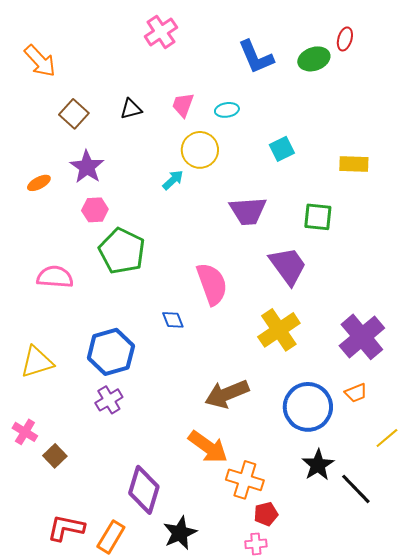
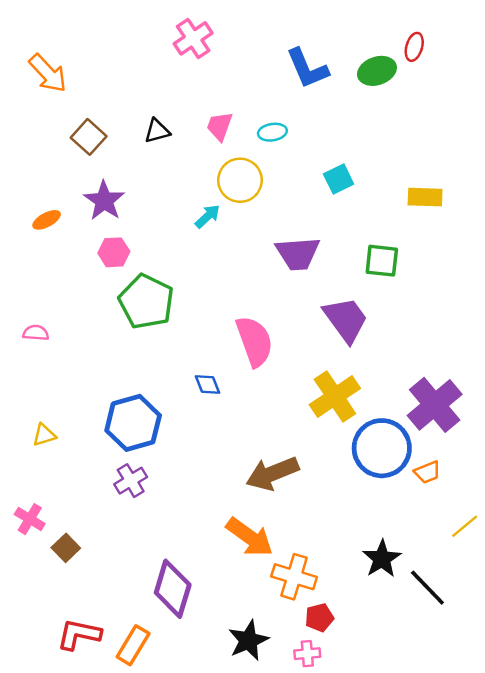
pink semicircle: (55, 277) -> (36, 333), moved, size x0.6
yellow triangle: (37, 362) -> (44, 435), size x0.6
blue circle: (308, 407) -> (382, 448), moved
black star: (180, 533) -> (248, 640), moved

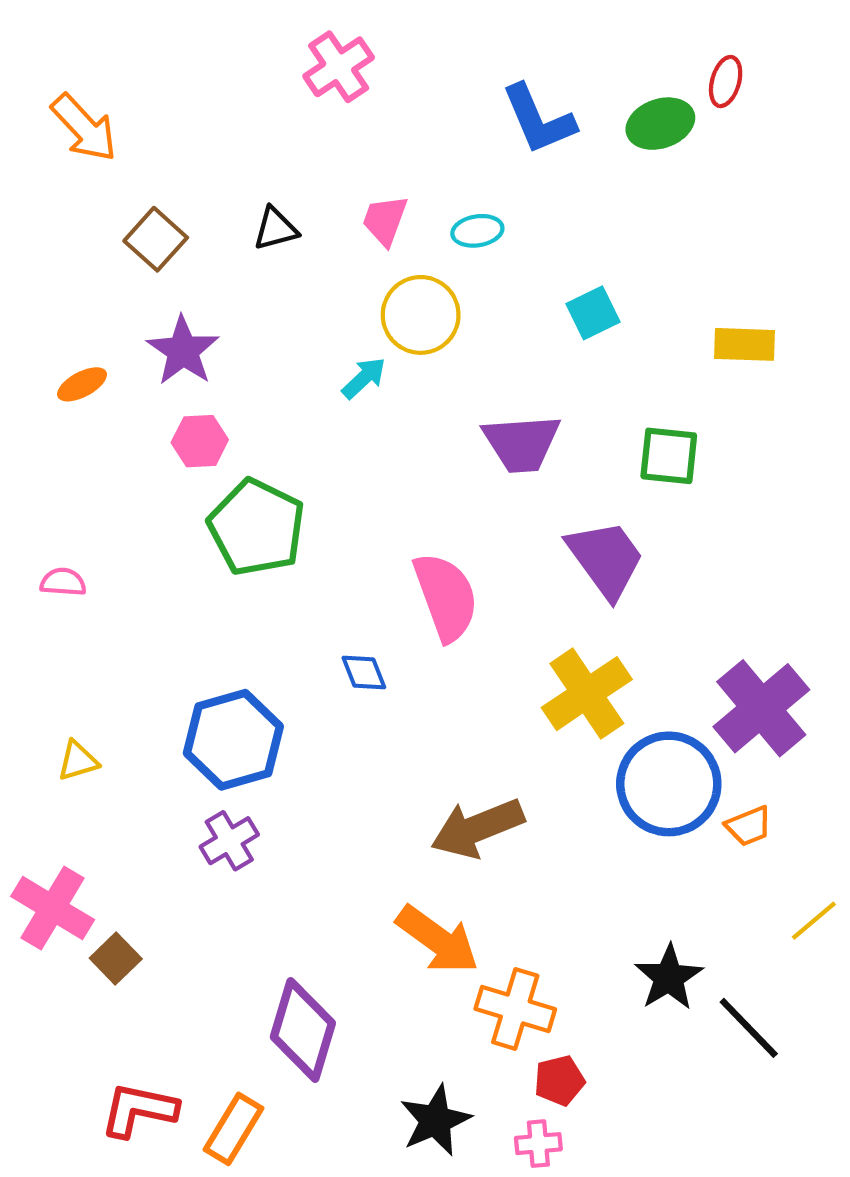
pink cross: (30, 519) -> (53, 908), size x1.5

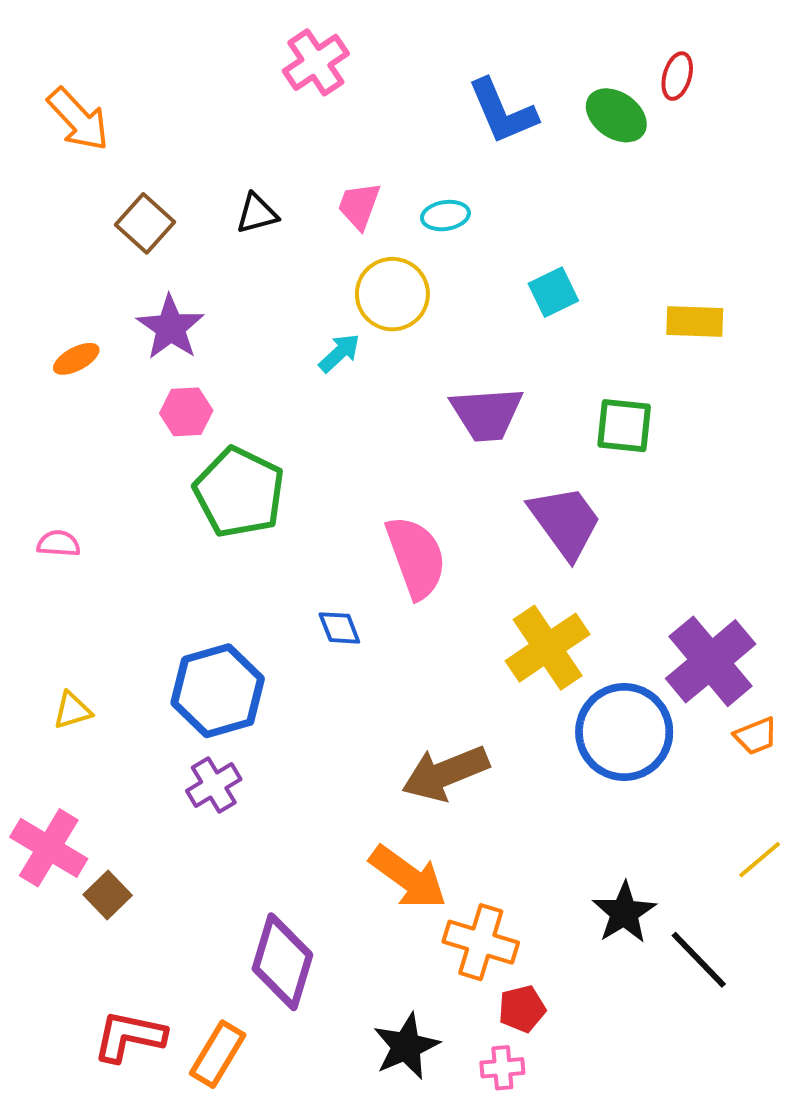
green ellipse: (660, 124) -> (616, 115), turned 54
orange trapezoid: (749, 826) -> (756, 736), moved

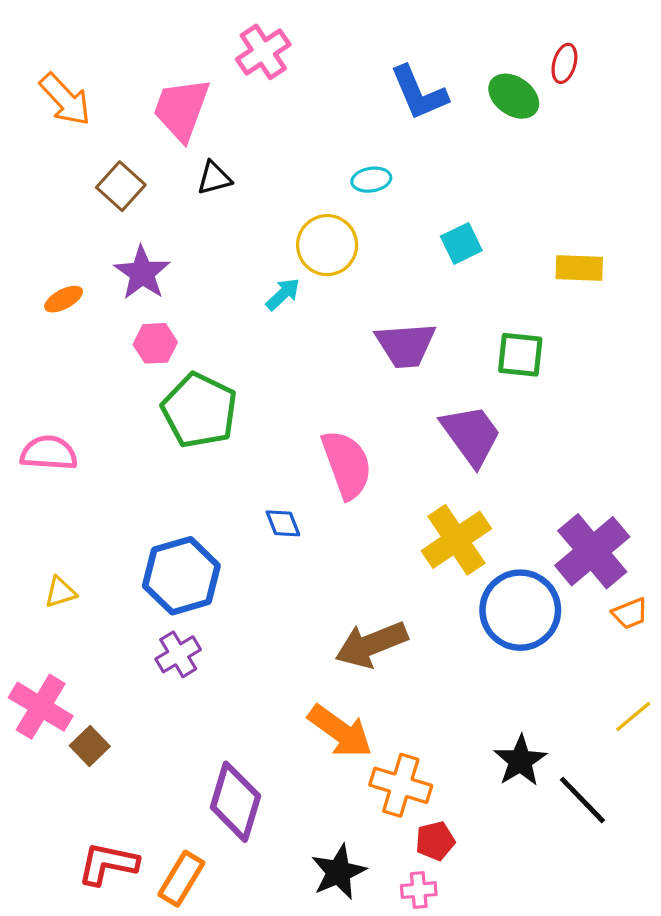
pink trapezoid: (359, 206) -> (181, 109), moved, size x1.6
pink semicircle: (59, 543) -> (49, 453), size x1.6

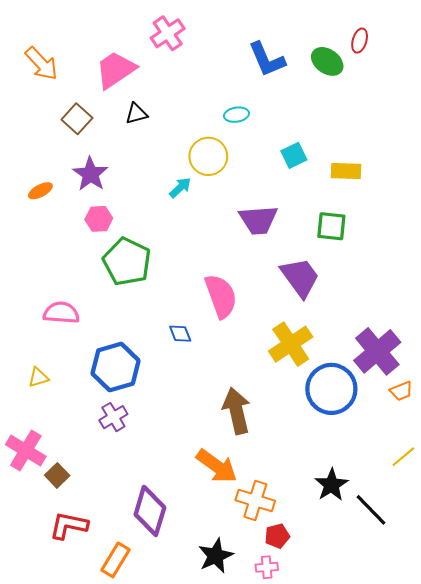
pink trapezoid: (181, 109) -> (116, 70), turned 36
yellow rectangle: (579, 268) -> (346, 171), moved
pink semicircle: (49, 453) -> (61, 313), moved
brown arrow: (371, 644) -> (236, 411), turned 99
red L-shape: (108, 864) -> (69, 526), moved

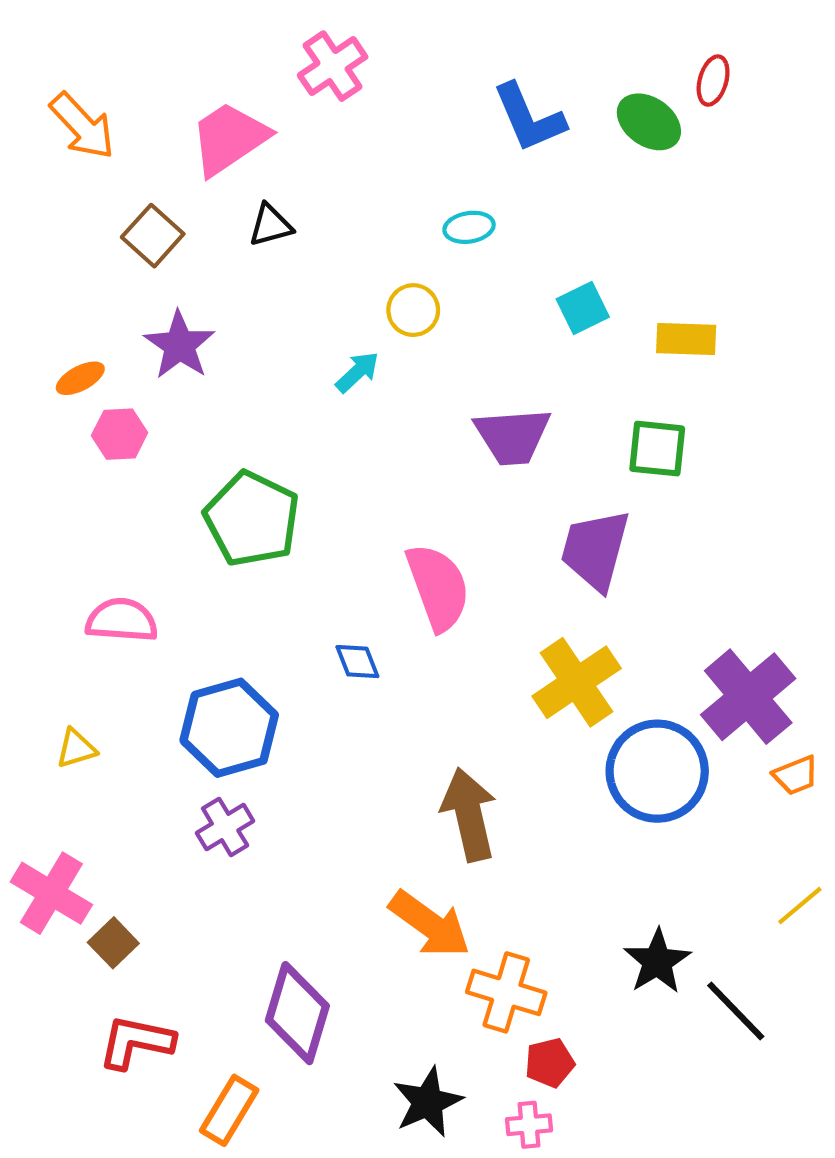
yellow circle: (208, 156) -> (413, 310), size x0.7
pink hexagon: (99, 219) -> (120, 434), moved
purple trapezoid: (300, 277) -> (595, 550), turned -129

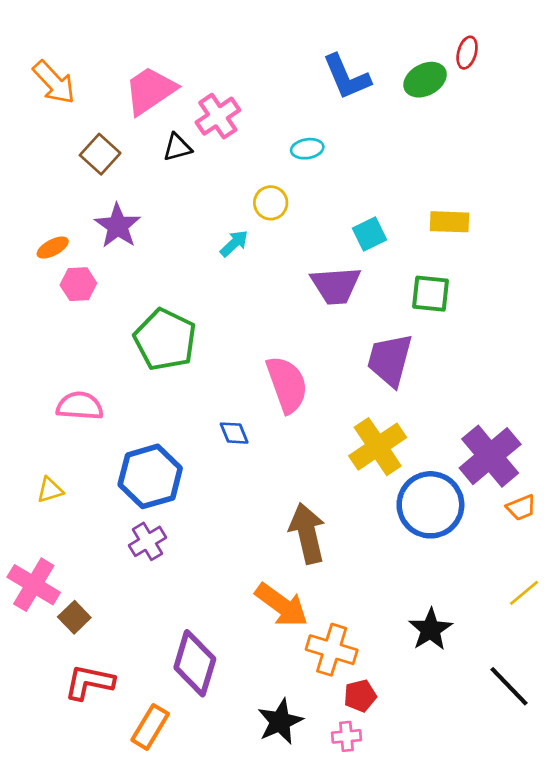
pink cross: (333, 66) -> (218, 116), moved
green ellipse: (649, 122) -> (425, 80), turned -63
cyan square: (583, 308) -> (370, 234), moved
black line: (736, 1011) -> (509, 686), moved

